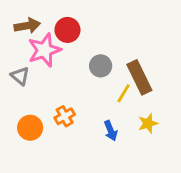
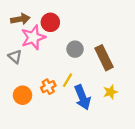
yellow line: (124, 93) -> (68, 80), moved
blue arrow: (111, 131) -> (83, 97), size x1.6

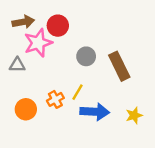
gray triangle: (15, 57) -> (17, 65), turned -40
yellow star: (110, 92) -> (134, 115), moved
blue arrow: (83, 97) -> (95, 112), turned -65

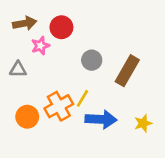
pink star: (38, 43) -> (40, 46), size x0.6
brown rectangle: (119, 66) -> (127, 71), turned 56
orange cross: (55, 99) -> (59, 106), size x1.5

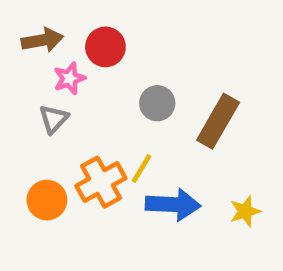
gray triangle: (18, 69) -> (54, 119), moved, turned -48

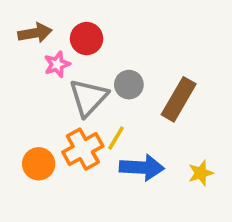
gray triangle: (54, 119) -> (88, 97), moved, size x1.6

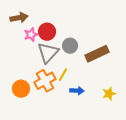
red circle: (87, 39) -> (47, 32), moved
brown rectangle: (179, 99) -> (97, 54), turned 35
blue arrow: (142, 167) -> (77, 91), size x0.6

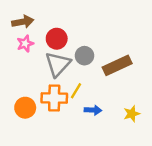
pink star: (31, 35) -> (25, 44), moved
orange cross: (45, 81) -> (54, 98), turned 30

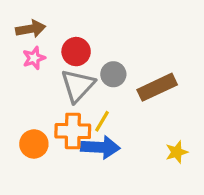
blue arrow: (93, 110) -> (100, 147), moved, size x1.6

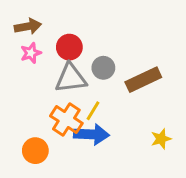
gray triangle: (78, 86) -> (71, 78), turned 40
orange cross: (73, 131) -> (66, 120), turned 32
orange circle: (34, 144) -> (35, 151), moved

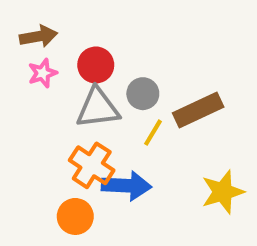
yellow line: (93, 111) -> (153, 133), moved
yellow star: (161, 139) -> (223, 192), size x1.5
orange circle: (35, 151) -> (75, 216), moved

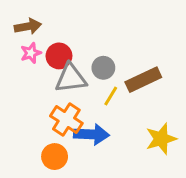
red circle: (96, 65) -> (59, 56), moved

